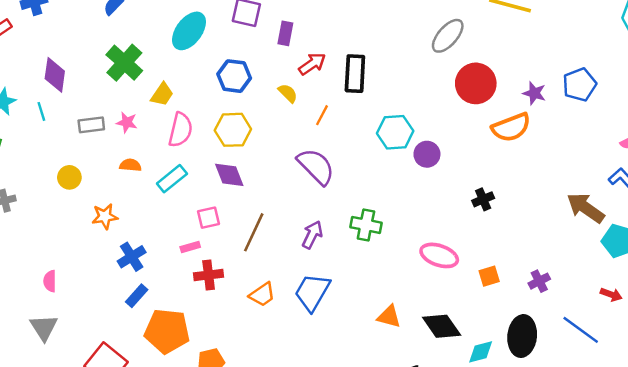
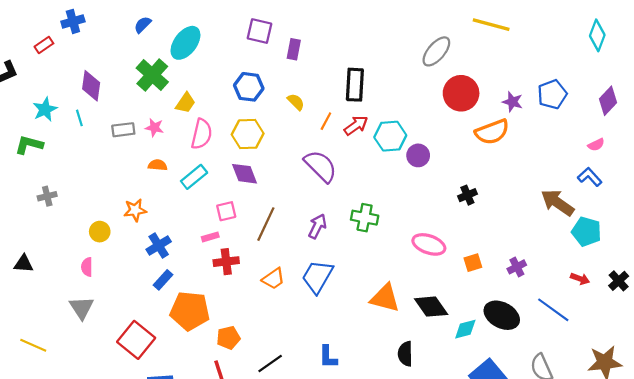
cyan ellipse: (189, 31) -> (185, 43), moved
red arrow: (312, 64) -> (356, 125), moved
yellow circle: (69, 177) -> (100, 232), moved
orange triangle: (389, 316) -> (385, 298), size x1.4
black ellipse: (522, 336) -> (502, 315), turned -68

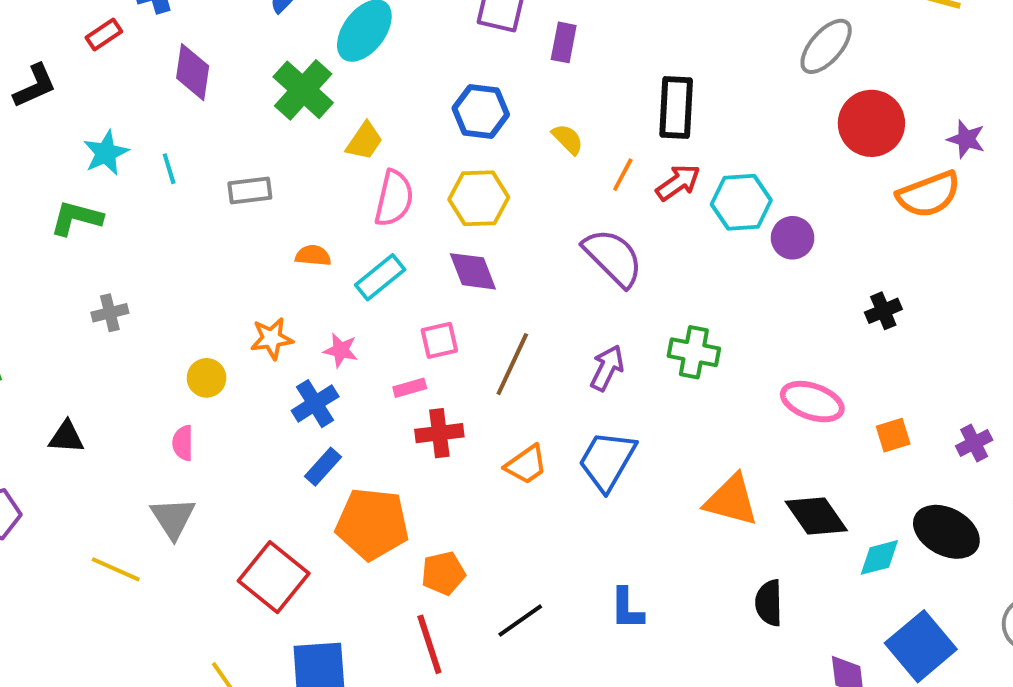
purple diamond: (91, 86) -> (193, 72), moved
pink star: (154, 128) -> (341, 350), moved
yellow line: (33, 345) -> (116, 569), moved

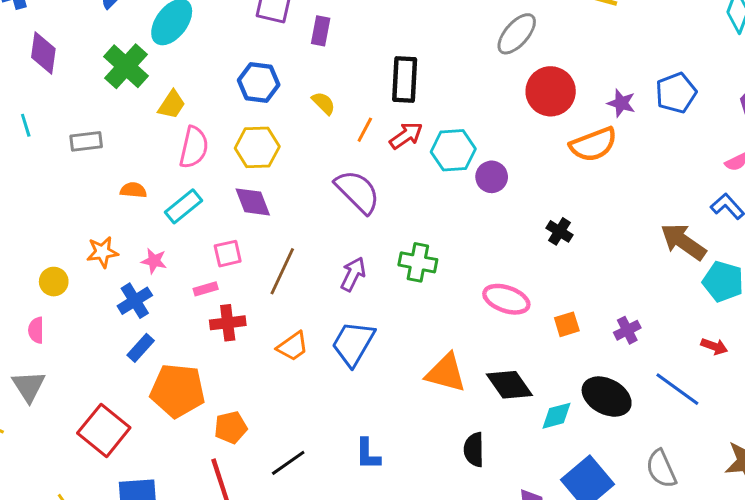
black cross: (883, 311) -> (559, 231), turned -35

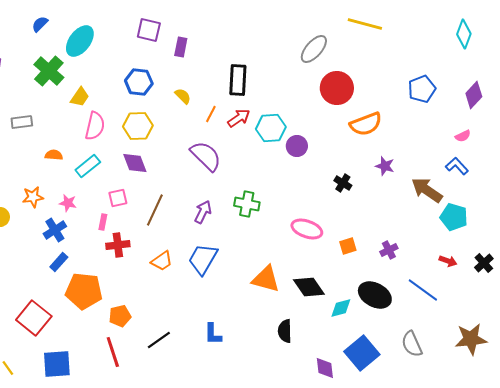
purple star: (621, 103) -> (385, 166), moved
pink rectangle: (206, 289) -> (103, 222), turned -63

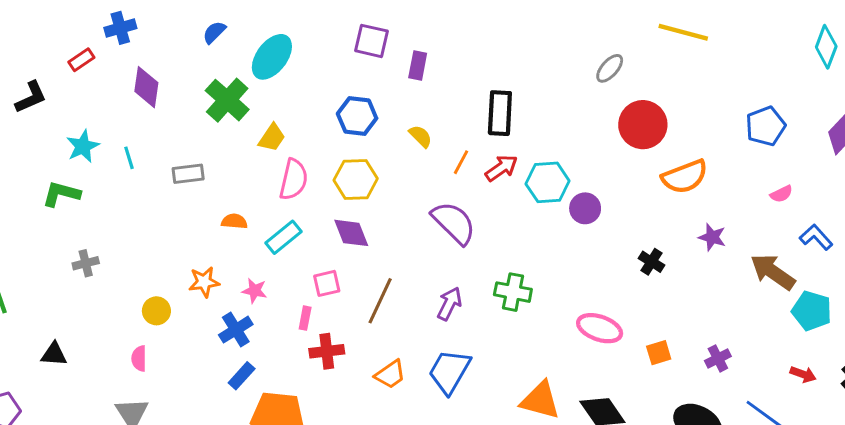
gray ellipse: (314, 49) -> (610, 68), size x0.7
pink semicircle: (463, 136) -> (781, 194), moved

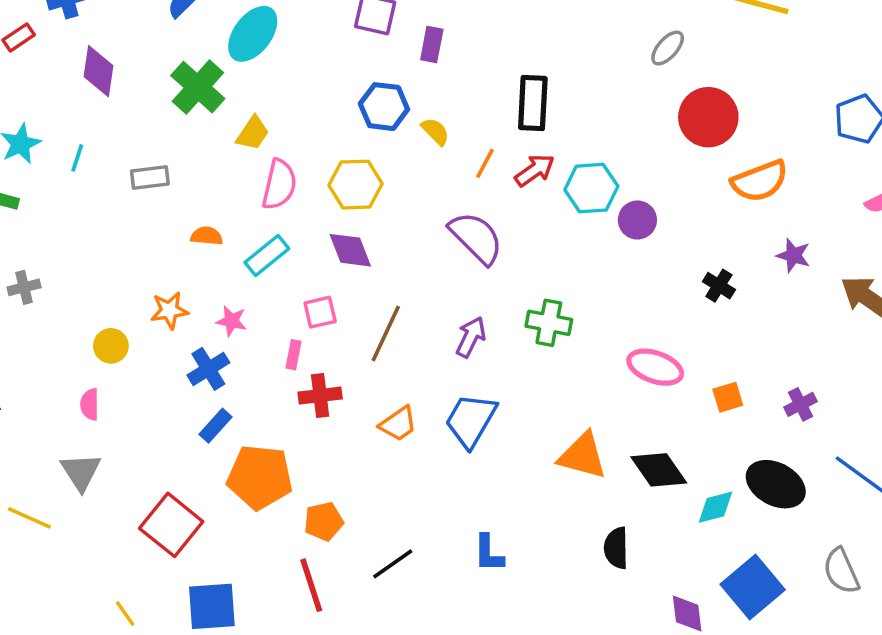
blue hexagon: (357, 116) -> (384, 107), moved
cyan line: (129, 158) -> (77, 158), turned 35

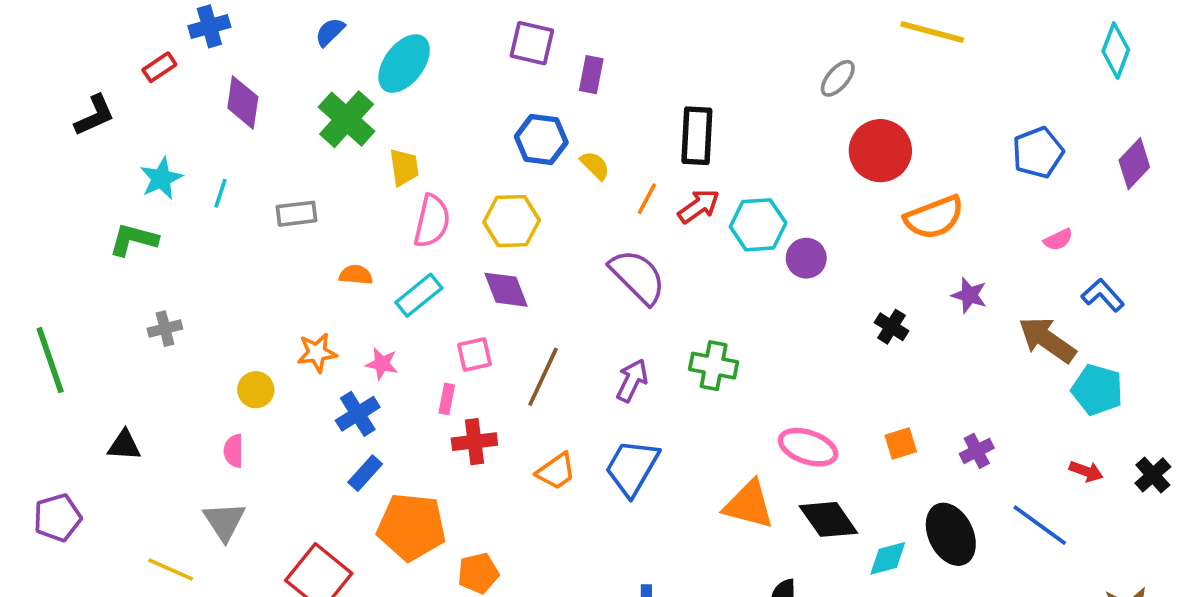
yellow trapezoid: (253, 133) -> (404, 167), turned -42
pink ellipse: (655, 367) -> (808, 447), moved
black ellipse: (776, 484) -> (951, 534), turned 36

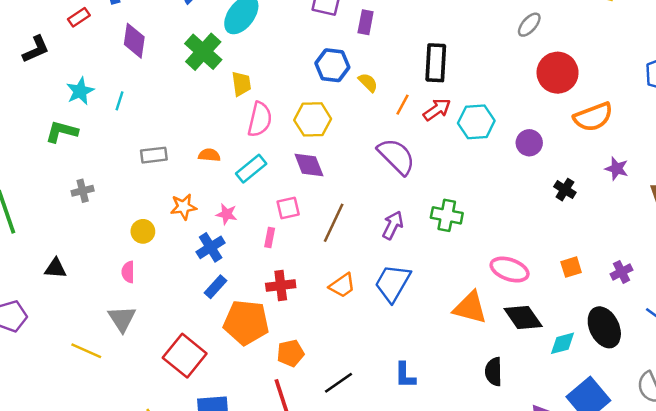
gray rectangle: (297, 214) -> (154, 155), moved
purple circle: (806, 258) -> (529, 143), moved
red cross: (474, 442) -> (281, 286), moved

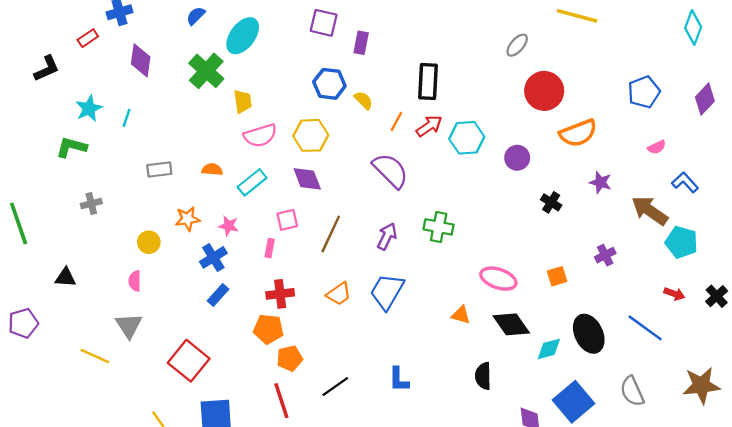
pink semicircle: (260, 119) -> (260, 135), turned 60
purple cross: (622, 272) -> (605, 255), moved
orange triangle: (470, 308) -> (461, 315), size x0.6
orange pentagon: (246, 322) -> (268, 329), moved, size x0.7

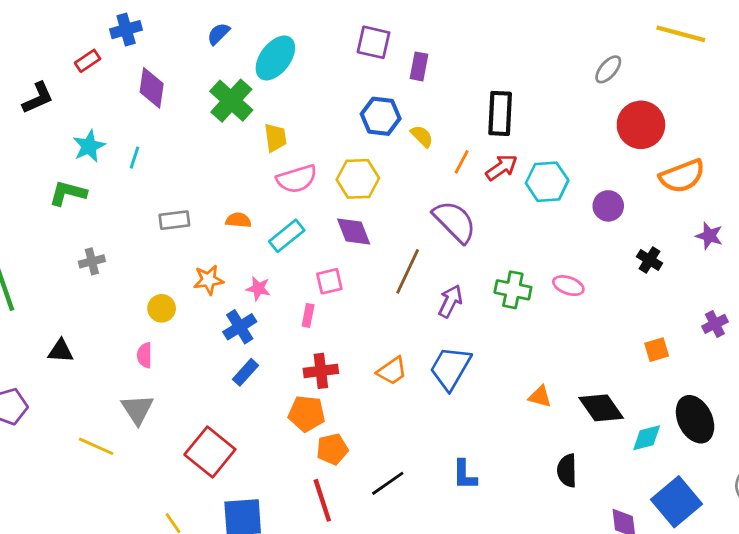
brown line: (331, 234) -> (408, 271), moved
pink ellipse: (498, 279) -> (568, 286), moved, size x0.7

